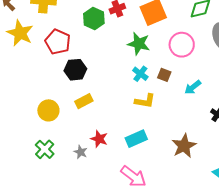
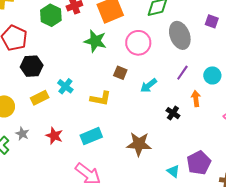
cyan cross: (140, 74) -> (65, 86), moved
brown star: (184, 146) -> (139, 144), turned 30
gray star: (81, 152) -> (22, 134), moved

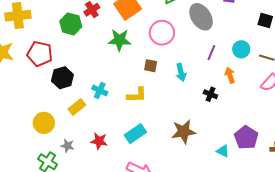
cyan arrow: (149, 86) -> (181, 72), turned -54

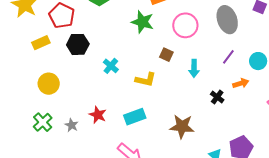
orange arrow: (230, 75) -> (241, 83), turned 77
yellow rectangle: (77, 107) -> (41, 43), moved
gray star: (67, 146) -> (72, 125), moved

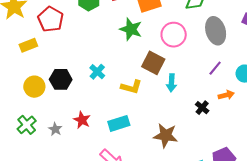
black hexagon: (78, 44) -> (61, 79), moved
brown square: (166, 55) -> (153, 63), size x1.6
cyan arrow: (194, 68) -> (171, 83), moved

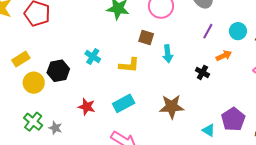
yellow rectangle: (28, 45) -> (21, 59), moved
brown square: (153, 63) -> (146, 37), size x0.7
gray star: (55, 129) -> (55, 128), moved

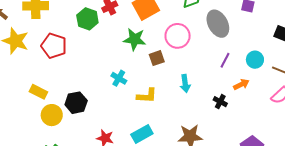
brown square: (146, 37) -> (157, 58), moved, turned -35
cyan cross: (93, 56) -> (119, 78), moved
yellow rectangle: (21, 59) -> (38, 92), turned 60

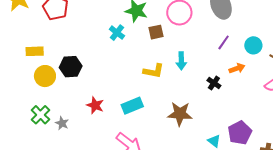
cyan cross: (119, 78) -> (117, 33), moved
yellow rectangle: (38, 92) -> (35, 51), turned -36
yellow L-shape: (147, 96) -> (154, 71), moved

